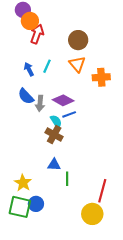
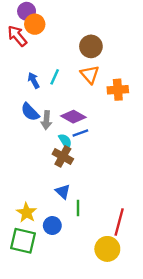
red arrow: (37, 34) -> (17, 36), moved, turned -60
blue triangle: (54, 165) -> (63, 192), turned 40
blue circle: (36, 204) -> (52, 226), moved

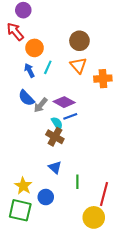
orange circle: (35, 24) -> (35, 48), moved
gray arrow: (46, 120) -> (41, 105), turned 35
green line: (78, 208) -> (77, 182), moved

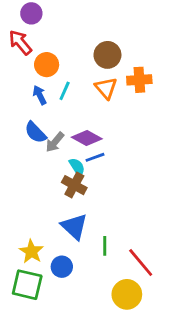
orange cross: (103, 79) -> (139, 80), moved
blue triangle: (55, 167) -> (74, 227), size x1.5
red line: (104, 194) -> (141, 263), turned -55

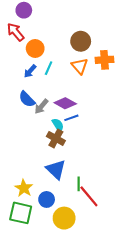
blue arrow: (40, 95) -> (30, 71), turned -112
red line: (141, 263) -> (89, 196), moved
yellow circle: (127, 294) -> (64, 218), moved

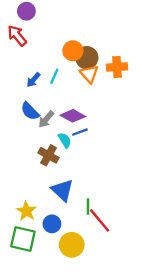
brown circle: (81, 41) -> (87, 58), moved
orange circle: (35, 48) -> (73, 51), moved
brown cross: (56, 138) -> (48, 155), moved

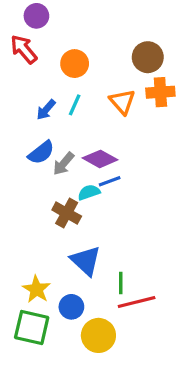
orange circle: (73, 51) -> (75, 64), moved
brown circle: (87, 58) -> (148, 57), moved
blue semicircle: (30, 111) -> (41, 153), turned -84
cyan semicircle: (65, 140) -> (89, 192), turned -77
red line: (100, 220) -> (137, 302), turned -64

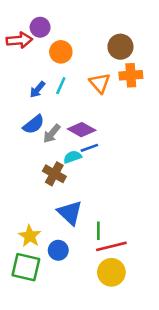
purple circle: (36, 16) -> (40, 27), moved
red arrow: (24, 49) -> (19, 40), turned 125
yellow circle: (98, 335) -> (111, 272), moved

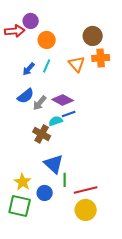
green line: (98, 231) -> (65, 180), moved

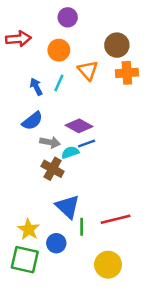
purple circle: (31, 21) -> (68, 17), moved
orange triangle: (77, 64) -> (88, 70), moved
blue arrow: (29, 69) -> (36, 87), turned 112
gray arrow: (40, 103) -> (50, 142), moved, turned -119
red line: (86, 190) -> (116, 219), moved

